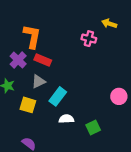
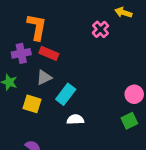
pink cross: (89, 39) -> (101, 29), turned 32
purple cross: (18, 60) -> (21, 53), turned 35
green square: (93, 127) -> (129, 121), moved

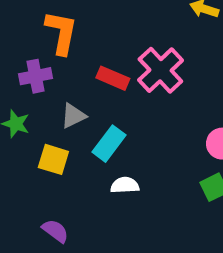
pink cross: (101, 29) -> (160, 70), moved, size x1.6
red rectangle: (49, 53) -> (113, 78), moved

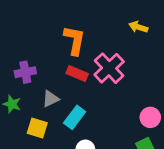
orange L-shape: (61, 33) -> (75, 40), moved

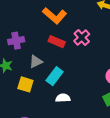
orange L-shape: (75, 40) -> (55, 16), turned 120
pink cross: (109, 68) -> (82, 38), size x0.7

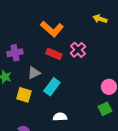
white semicircle: (63, 98) -> (60, 117), moved

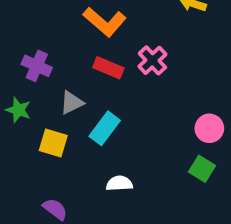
purple cross: (15, 53) -> (37, 66), turned 35
green square: (105, 109) -> (202, 169), turned -32

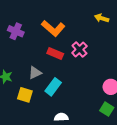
purple cross: (37, 66) -> (16, 31), moved

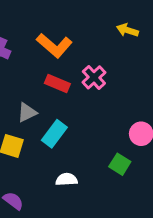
green square: (107, 109) -> (120, 164), moved

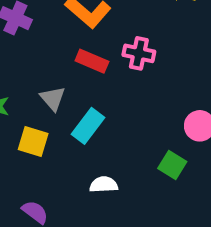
pink cross: (94, 77) -> (139, 53), turned -35
gray triangle: (27, 112) -> (53, 98), turned -45

